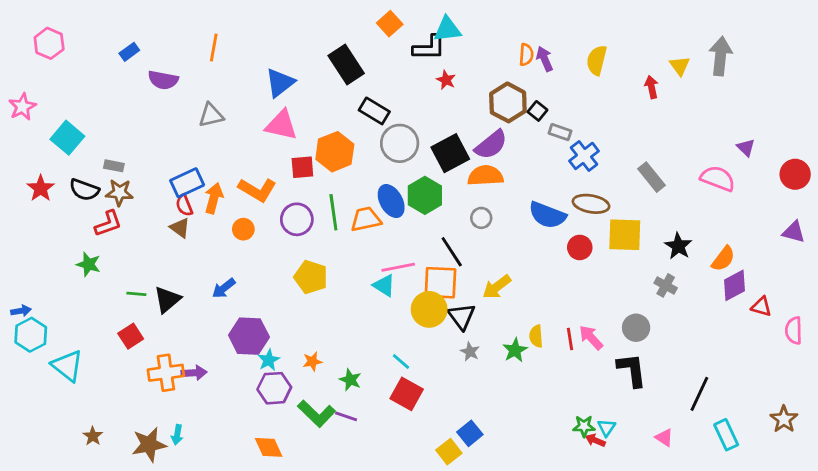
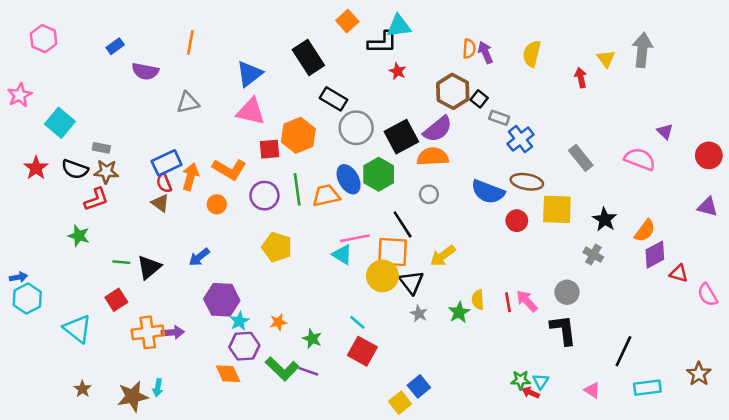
pink semicircle: (794, 331) -> (708, 295), turned -30
cyan triangle: (67, 366) -> (77, 329), moved
cyan rectangle: (726, 435) -> (647, 388), turned -72
orange diamond: (269, 447) -> (228, 374), moved

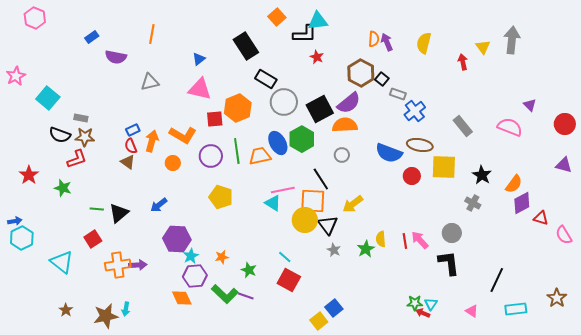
pink hexagon: (44, 39) -> (35, 18), moved
blue triangle: (249, 74) -> (199, 59), size x0.6
blue rectangle: (167, 163) -> (133, 130), size x0.6
red star: (36, 168) -> (29, 175), moved

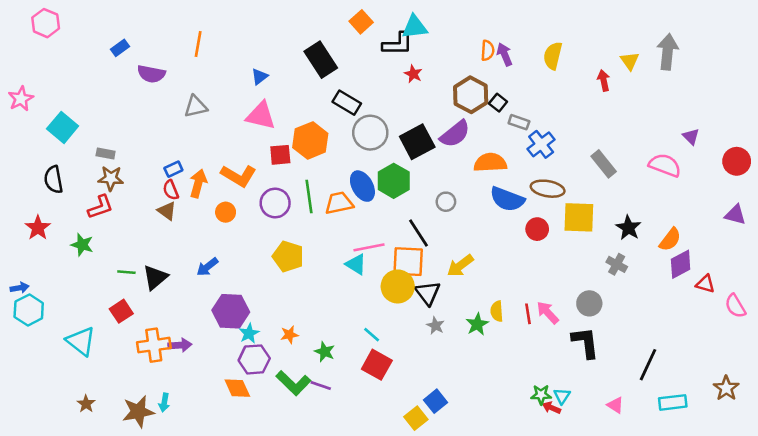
orange semicircle: (345, 125) -> (490, 163), moved
black semicircle: (60, 135) -> (53, 180), moved, turned 60

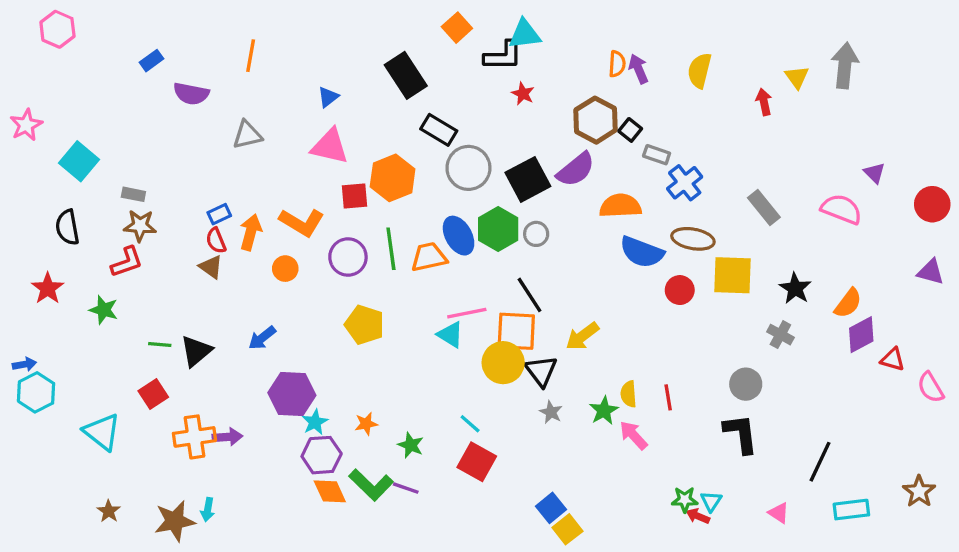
gray circle: (446, 202) -> (536, 234), moved
pink arrow: (548, 313) -> (634, 435), moved
orange diamond: (237, 388) -> (330, 491), moved
yellow square: (416, 418) -> (567, 529), moved

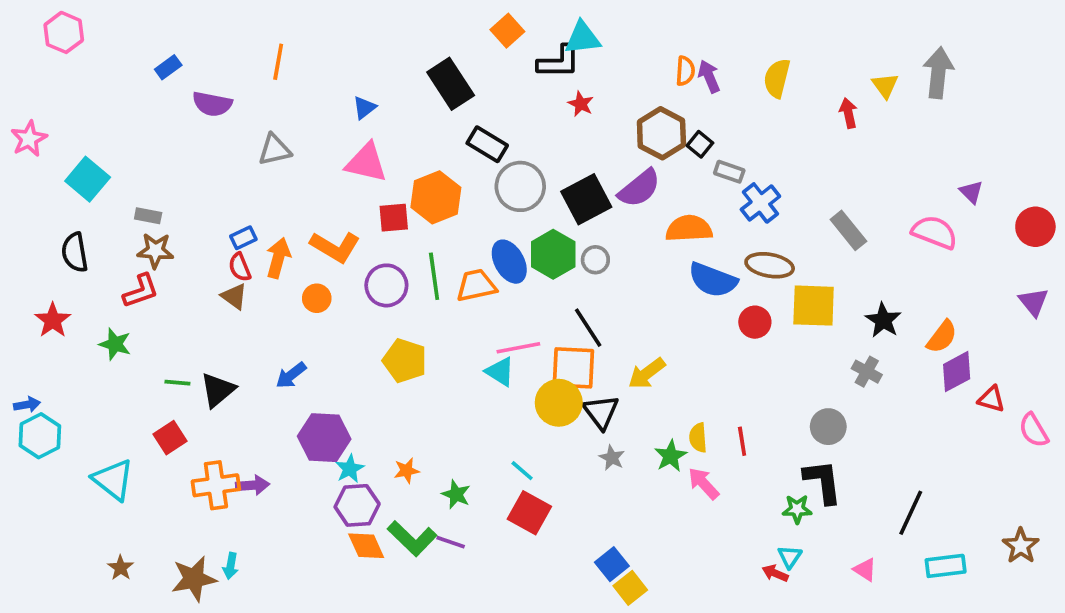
purple triangle: (931, 272) -> (1034, 302), turned 36
green star: (685, 500) -> (797, 509), moved

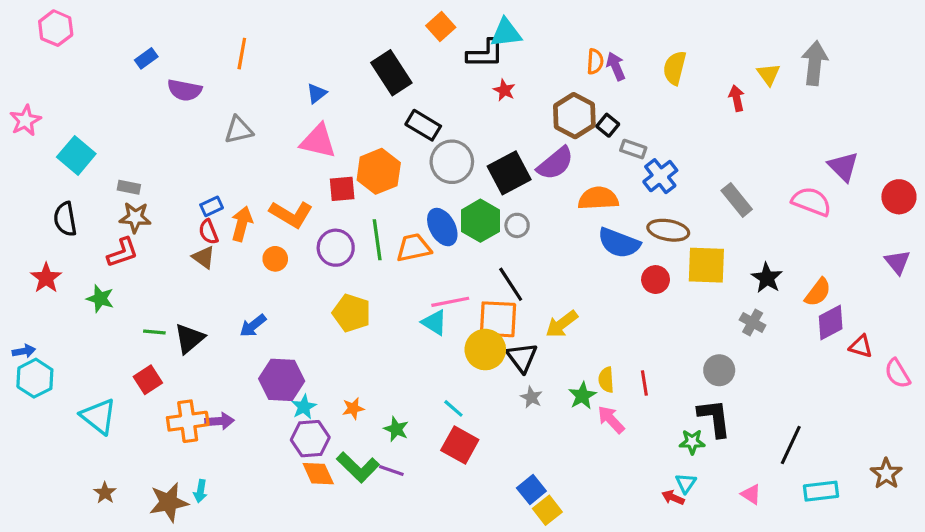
purple triangle: (971, 192) -> (843, 167), size x1.5

